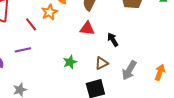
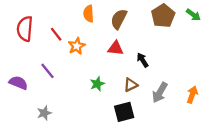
orange star: (49, 12) -> (77, 46), moved
red line: (31, 24) -> (56, 34), moved
purple line: (23, 50) -> (48, 71), turned 63

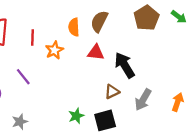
orange semicircle: (89, 14) -> (74, 27), moved
red line: (56, 34) -> (32, 38), turned 40
black arrow: (143, 60) -> (125, 65), size x1.6
green star: (97, 84) -> (76, 116), moved

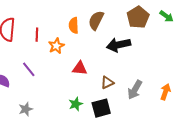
red triangle: (96, 52) -> (80, 68), moved
black arrow: (125, 65) -> (119, 45), moved, turned -70

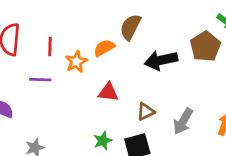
brown pentagon: (138, 17) -> (205, 46), moved
orange semicircle: (74, 25) -> (104, 48), moved, turned 63
purple line: (29, 69) -> (40, 80), moved, turned -49

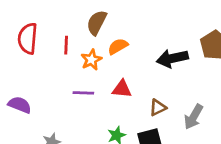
brown semicircle: (130, 27) -> (97, 23), moved
purple line: (40, 80) -> (83, 93), moved

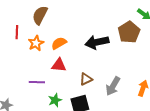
orange semicircle: (118, 46) -> (59, 43), moved
purple line: (83, 93) -> (37, 82), moved

